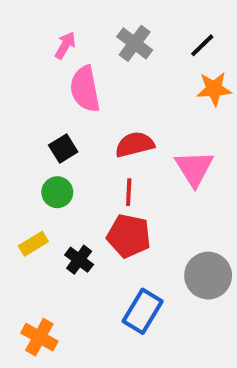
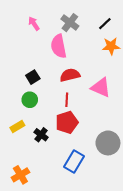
pink arrow: (65, 45) -> (34, 24), turned -64
pink semicircle: (85, 89) -> (59, 46), moved
pink triangle: (194, 168) -> (101, 87), turned -35
red pentagon: (129, 236) -> (67, 122), turned -30
orange cross: (39, 337) -> (20, 175), turned 30

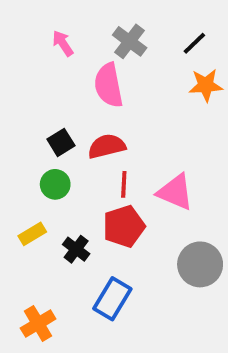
red semicircle: (70, 75) -> (107, 146), moved
pink triangle: (101, 87) -> (175, 192), moved
blue rectangle: (74, 162) -> (112, 299), moved

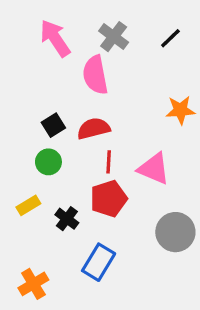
pink arrow: (63, 43) -> (55, 38), size x1.6
orange star: (206, 85) -> (180, 110), moved

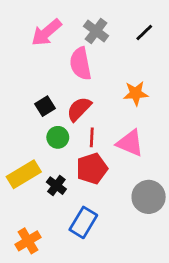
pink arrow: (55, 38) -> (46, 32), turned -96
orange star: (180, 110) -> (136, 93), moved
red semicircle: (94, 128) -> (79, 109), turned -32
green circle: (48, 162) -> (58, 137), moved
yellow rectangle: (28, 205) -> (24, 174), size x1.6

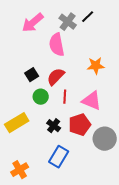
black line: (144, 32) -> (88, 17), moved
red pentagon: (92, 169) -> (80, 125), moved
black cross: (56, 186) -> (54, 126), moved

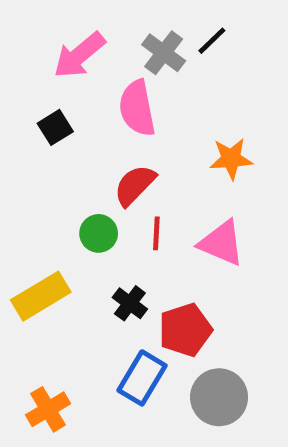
black square: (32, 75) -> (55, 127), moved
red pentagon: (80, 125) -> (185, 330), moved
gray circle: (105, 139) -> (219, 397), moved

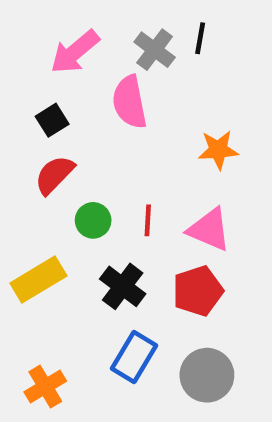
black line: (212, 41) -> (200, 38), turned -36
red semicircle: (135, 185) -> (54, 175), moved
black cross: (130, 303) -> (123, 286), size x1.4
red pentagon: (185, 330) -> (198, 291), moved

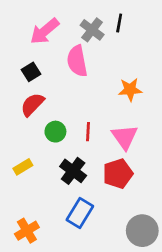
pink triangle: (209, 229) -> (125, 137), turned 32
yellow rectangle: (38, 280) -> (23, 167), size x0.6
gray circle: (207, 375) -> (142, 231), moved

